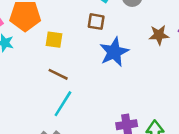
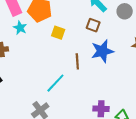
brown line: (58, 74) -> (77, 61), moved, turned 49

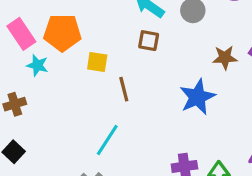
blue star: (102, 51) -> (197, 97), moved
brown line: (77, 61) -> (124, 89), moved

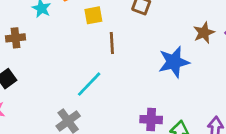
brown star: (225, 58) -> (204, 33), turned -30
yellow square: (97, 62) -> (93, 15), turned -30

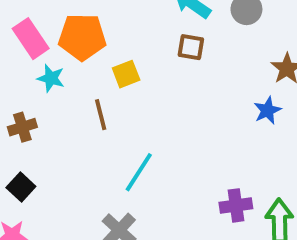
brown line: (112, 43) -> (101, 115), moved
blue star: (174, 62) -> (267, 110), moved, size x0.6

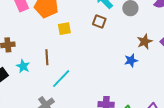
cyan star: (51, 78) -> (23, 66), moved
brown line: (101, 115) -> (47, 57), moved

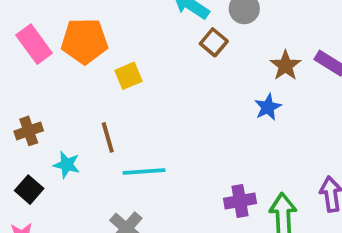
brown square: (99, 22) -> (214, 42), moved, turned 32
cyan line: (61, 79) -> (144, 171), turned 55

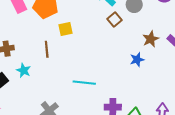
brown line: (108, 137) -> (47, 49), moved
cyan line: (144, 171) -> (84, 83), moved

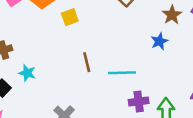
brown line: (47, 49) -> (87, 62), moved
cyan line: (84, 83) -> (122, 73), moved

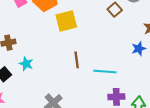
yellow square: (70, 17) -> (66, 21), size x1.5

